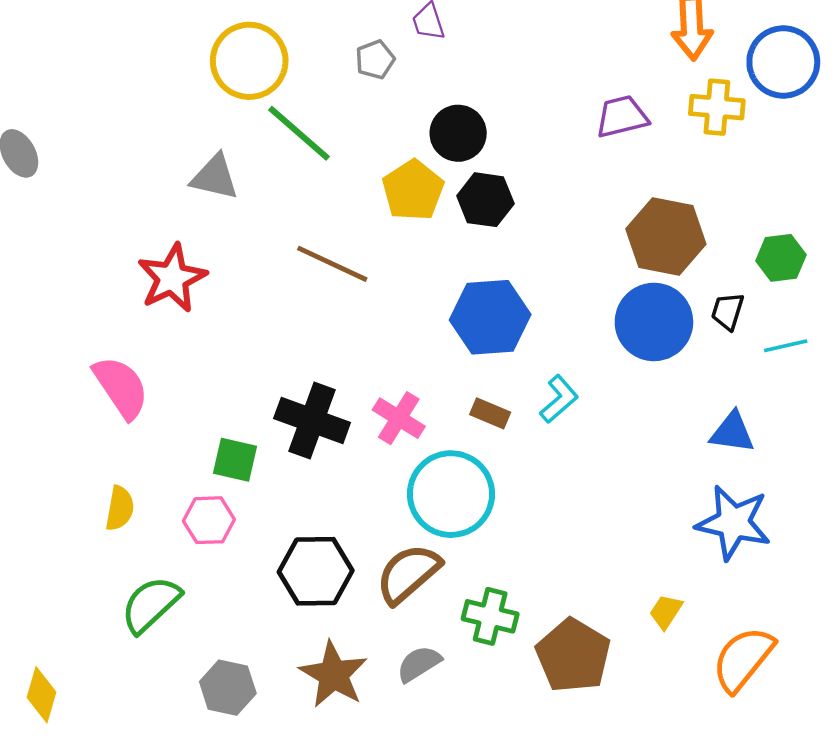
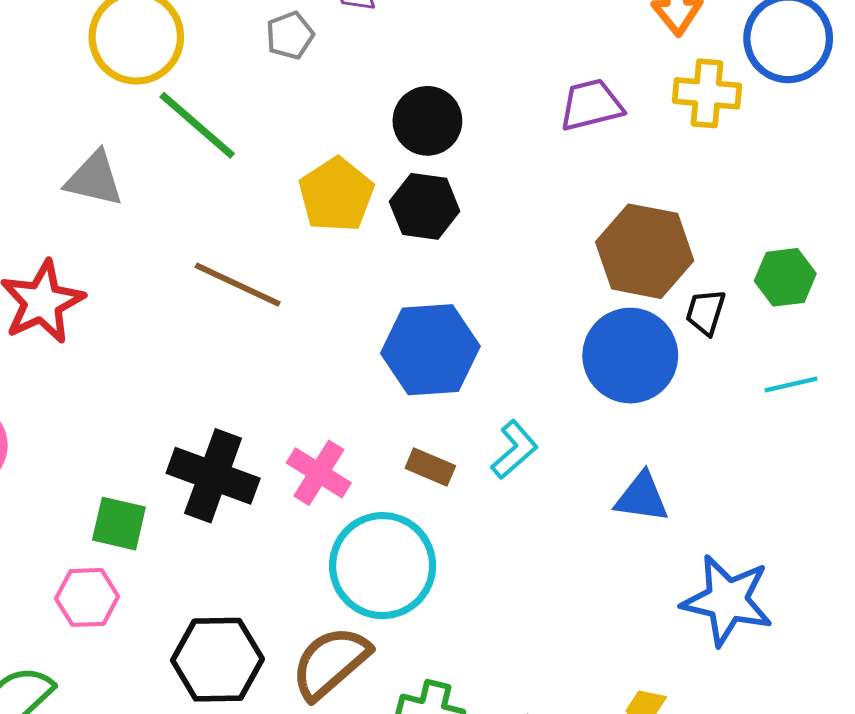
black circle: (458, 133) -> (427, 121), moved
black trapezoid: (728, 311) -> (706, 312), moved
blue triangle: (732, 432) -> (642, 497), moved

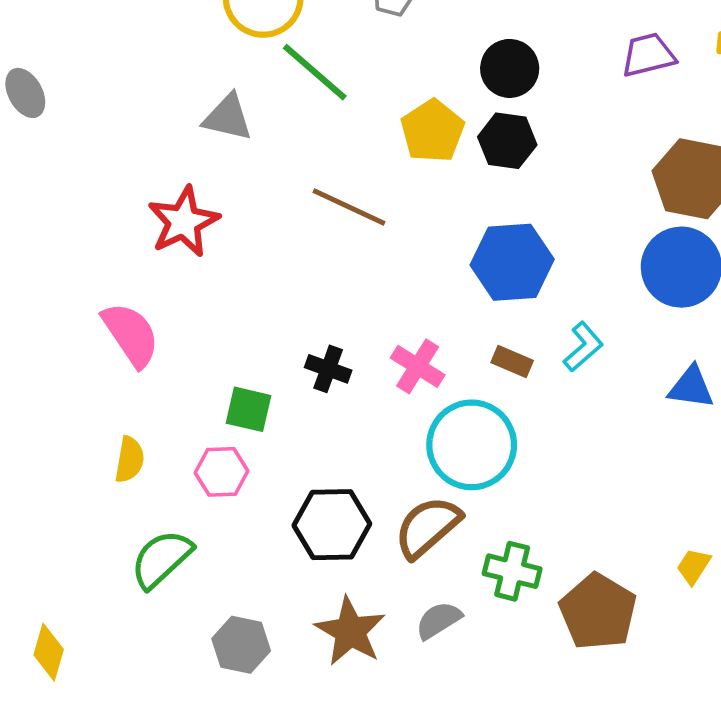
black cross: (213, 476) -> (328, 369), size x0.6

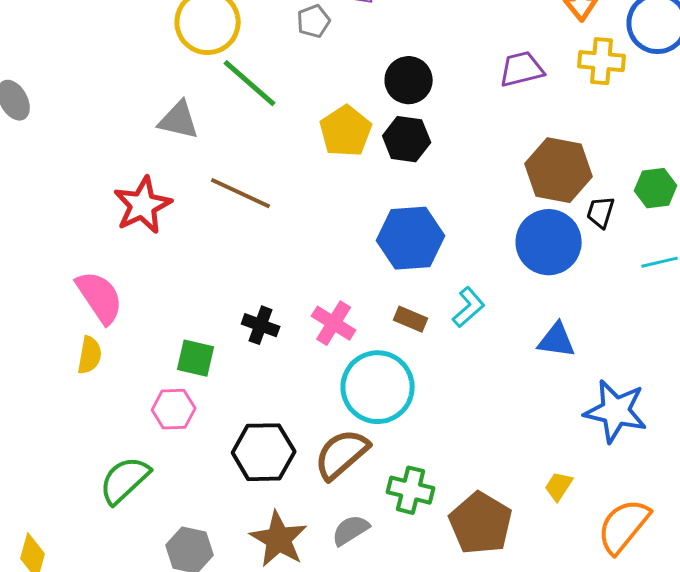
brown line: (349, 207) -> (241, 193), moved
yellow semicircle: (130, 460) -> (90, 355), moved

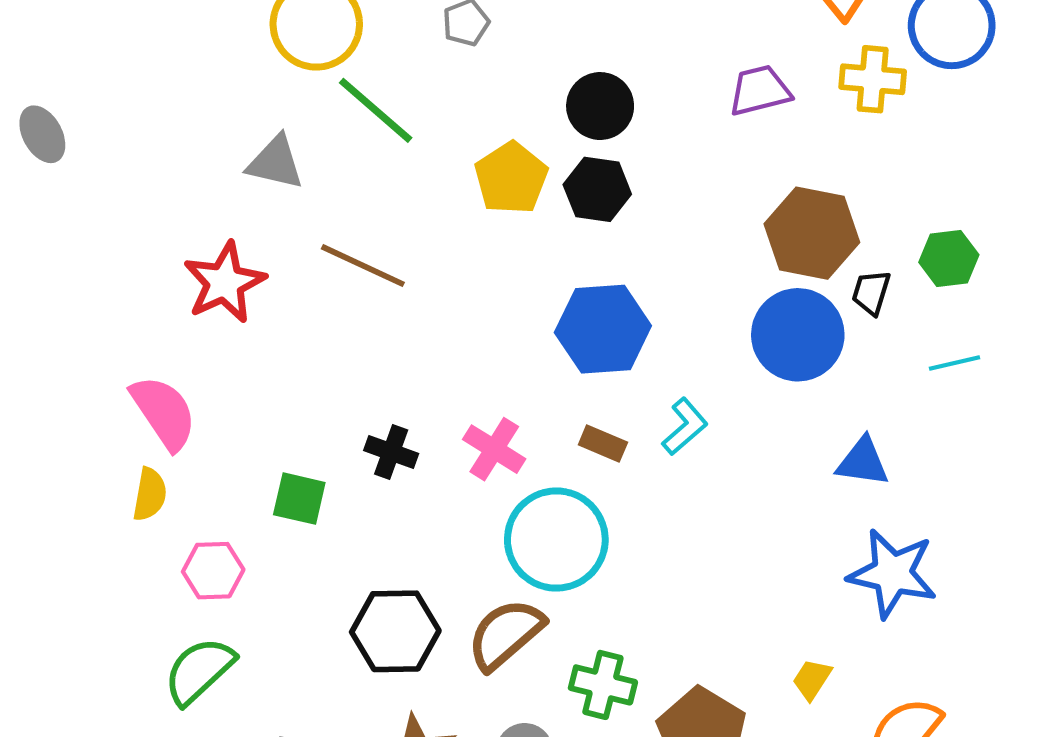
blue triangle: (557, 340) -> (863, 462), moved
pink hexagon: (174, 409) -> (213, 571), moved

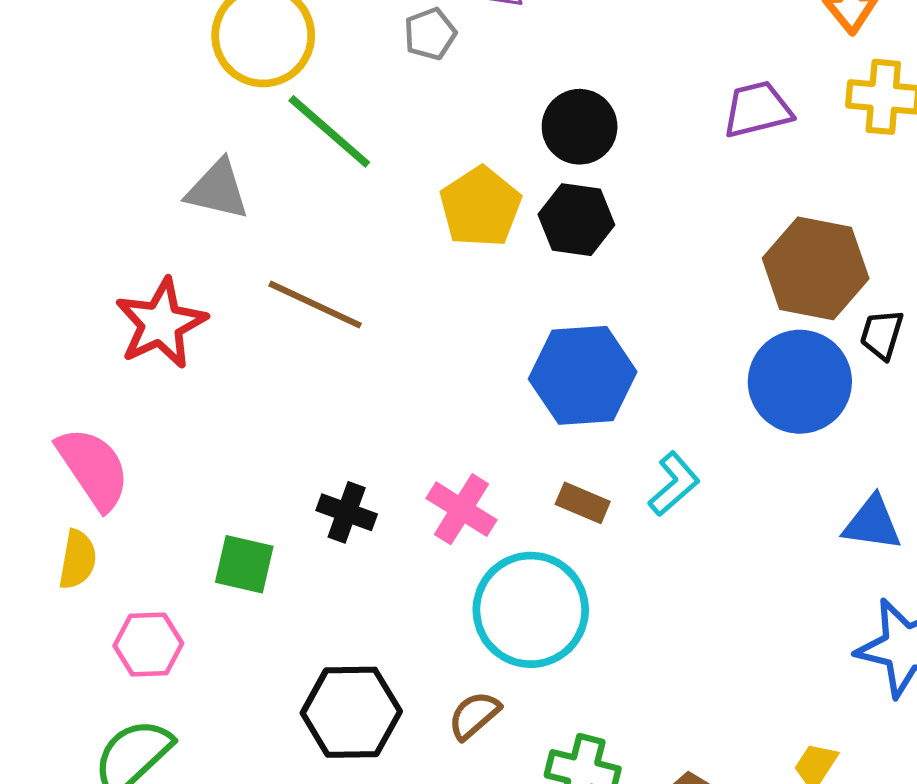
brown semicircle: (505, 634) -> (474, 715), size x0.6

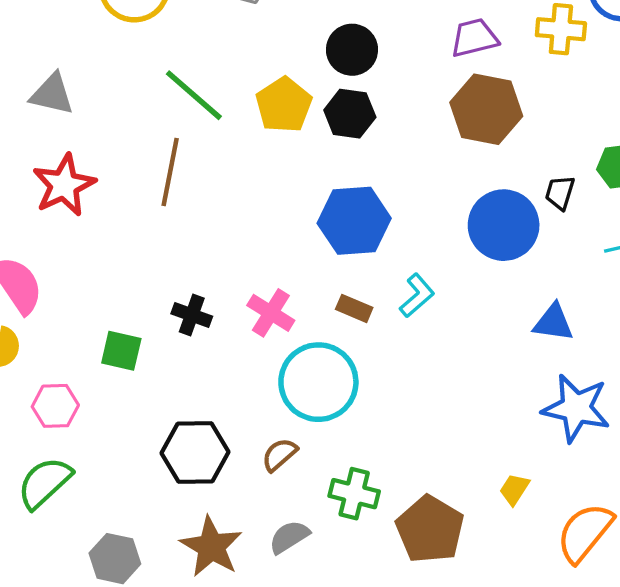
green line: (329, 131) -> (194, 95), moved
gray triangle: (218, 190) -> (52, 94), moved
brown hexagon: (816, 268) -> (486, 109), moved
brown line: (315, 305) -> (170, 172), turned 76

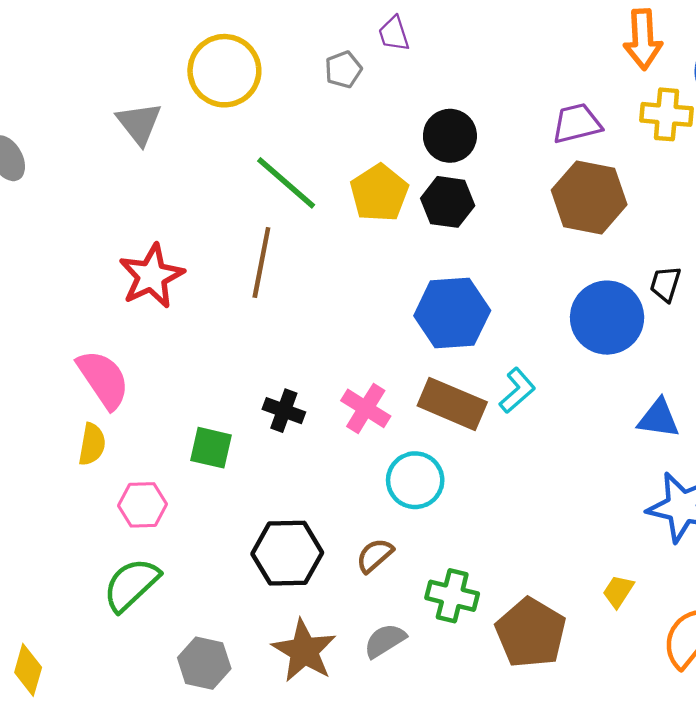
gray triangle: (52, 94) -> (139, 123), moved, turned 39
brown rectangle: (354, 308) -> (452, 404), size x1.8
cyan circle: (318, 382) -> (415, 480), size x0.7

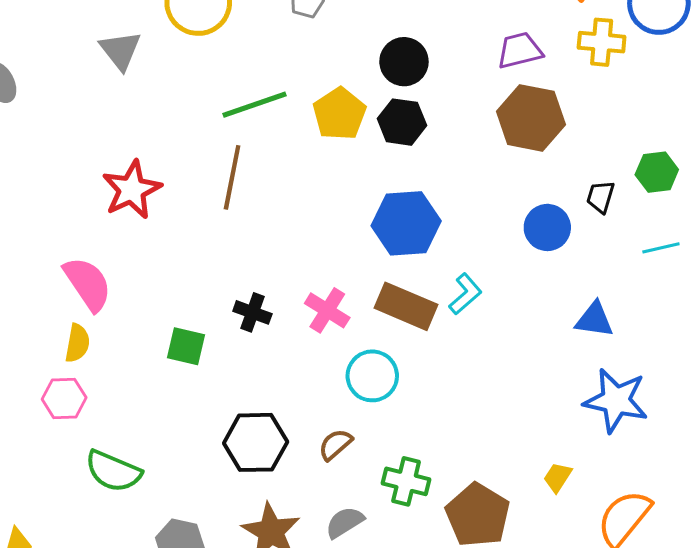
green line: (286, 183) -> (255, 105), turned -60
blue circle: (607, 318) -> (547, 227), size x0.7
pink hexagon: (143, 505) -> (64, 398), moved
green semicircle: (131, 585) -> (113, 471), turned -114

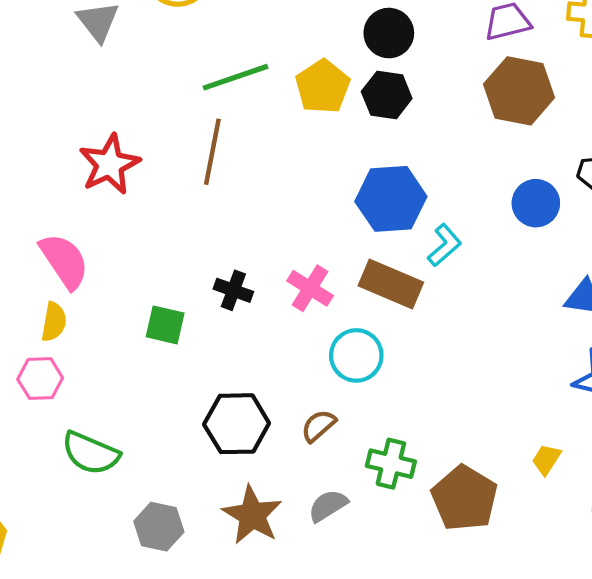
cyan L-shape: (465, 294) -> (444, 245), moved

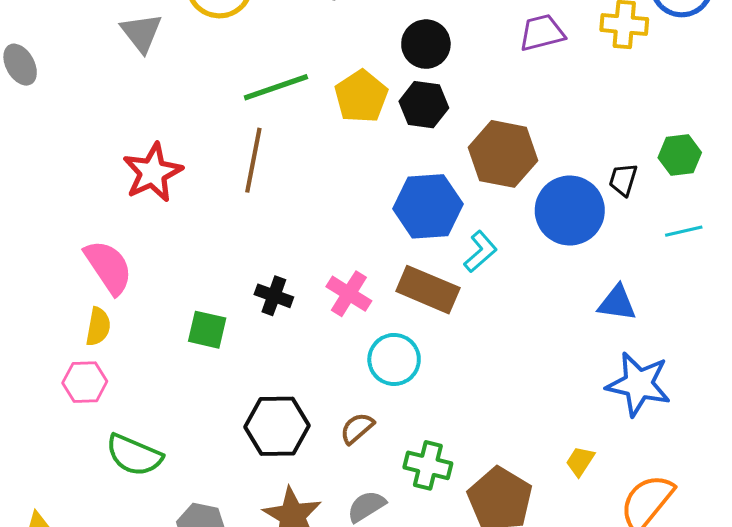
brown hexagon: (519, 91) -> (503, 154), moved
blue circle: (536, 203) -> (570, 210), size x1.5

